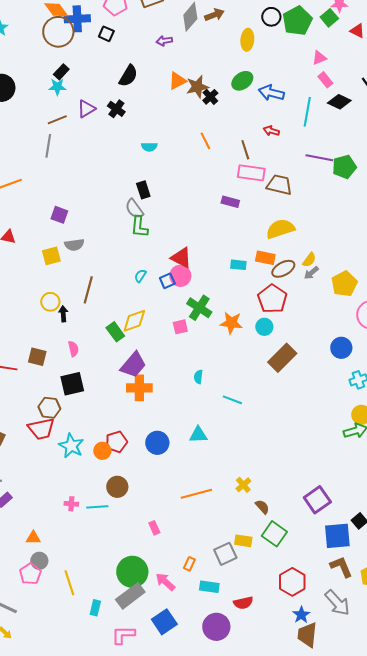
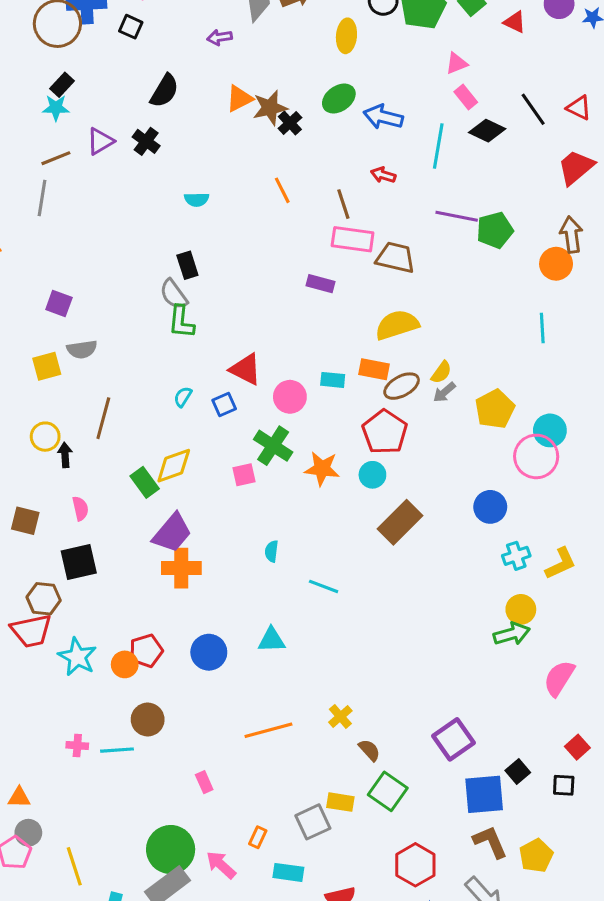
pink circle: (180, 276) -> (290, 397), moved

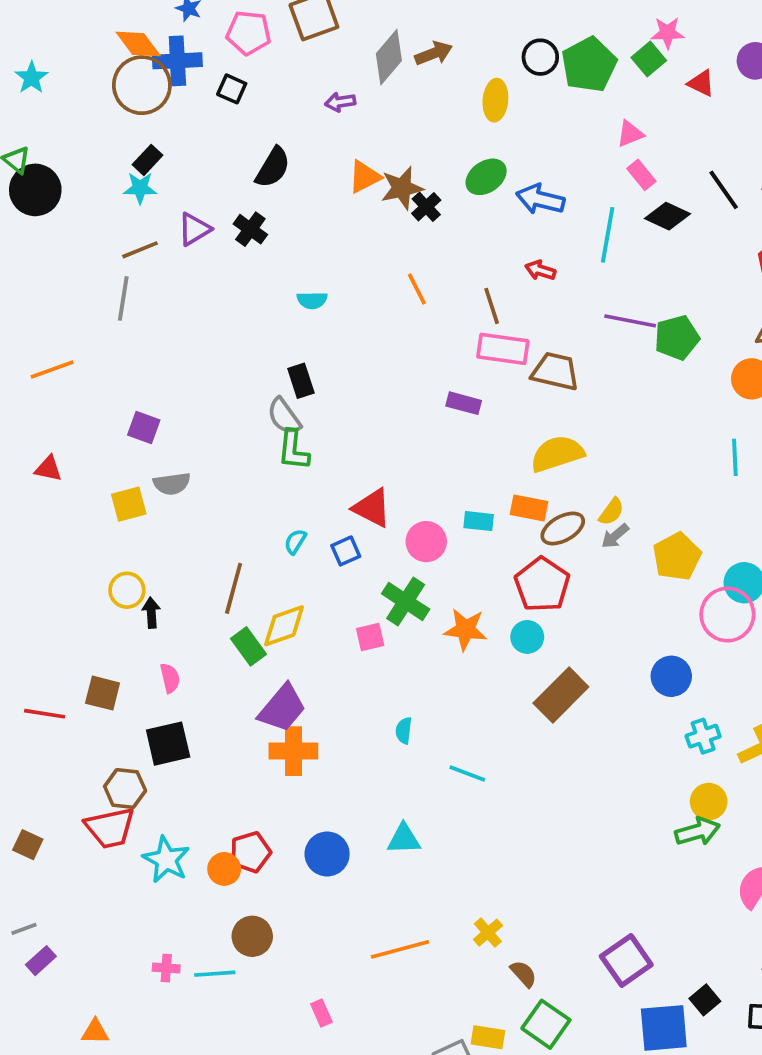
brown line: (103, 418) -> (234, 588), moved

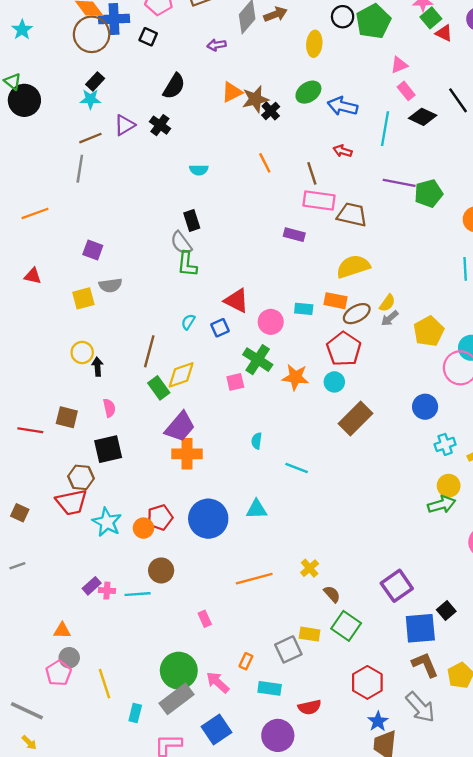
green square: (649, 59) -> (431, 18), moved
blue circle: (327, 854) -> (208, 519), size x1.4
purple rectangle: (41, 961) -> (92, 586), moved

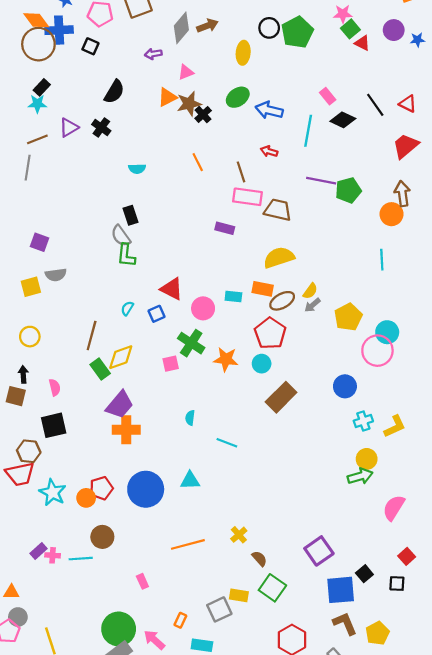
pink triangle: (399, 65) -> (186, 72), moved
black arrow: (97, 367) -> (23, 374), moved

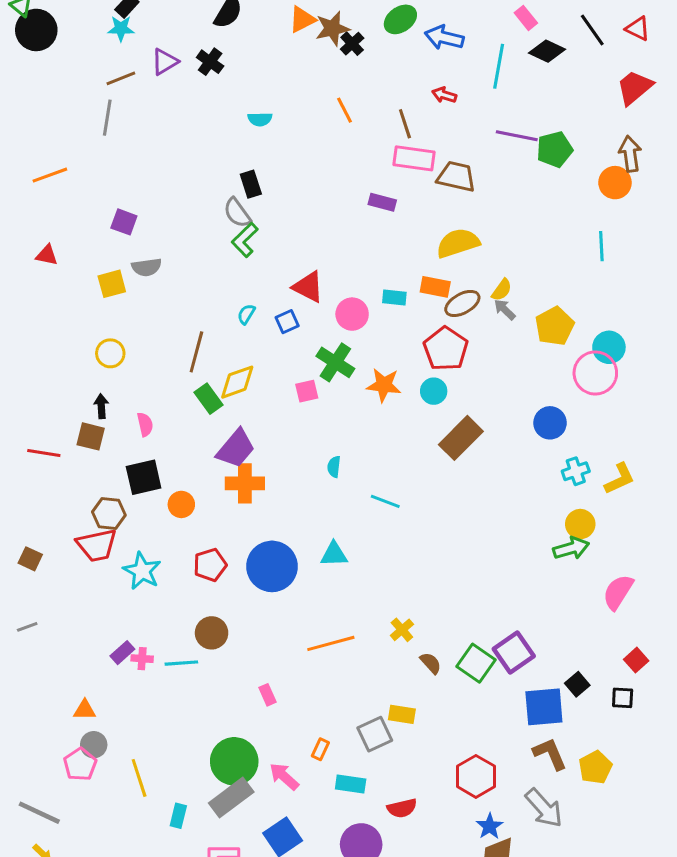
green L-shape: (126, 255) -> (245, 240), turned 40
gray arrow: (312, 305) -> (505, 310), turned 84
orange circle: (86, 498) -> (181, 504), moved
green square: (272, 588) -> (476, 663), moved

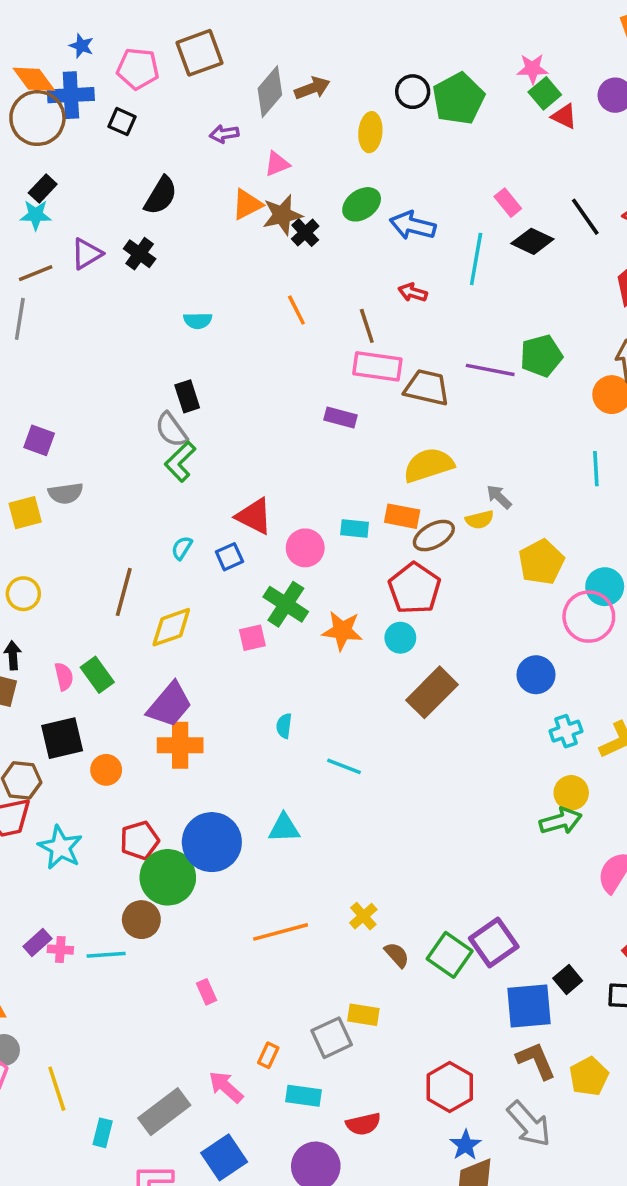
purple line: (517, 136) -> (490, 370), moved
yellow semicircle: (502, 290) -> (480, 520), turned 40
gray arrow: (505, 310) -> (499, 497), moved
green rectangle: (209, 399) -> (97, 675), moved
green circle: (234, 761) -> (168, 877), moved

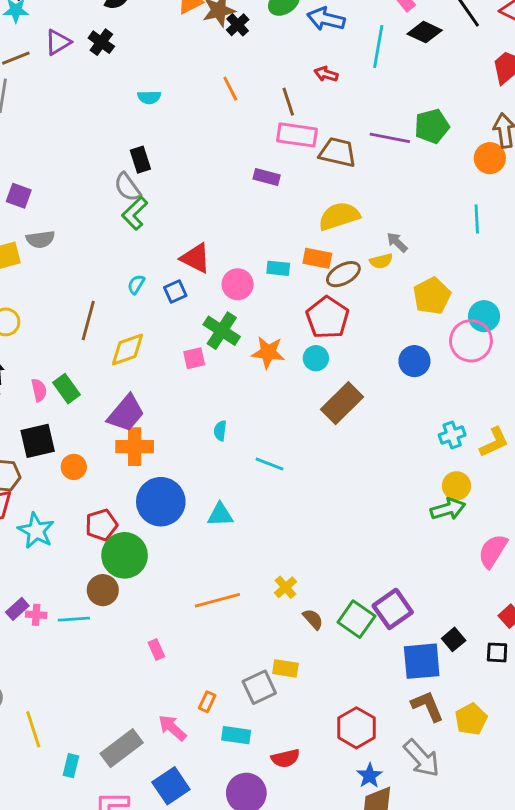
blue circle: (536, 675) -> (414, 361), moved
blue circle: (212, 842) -> (161, 502), moved

